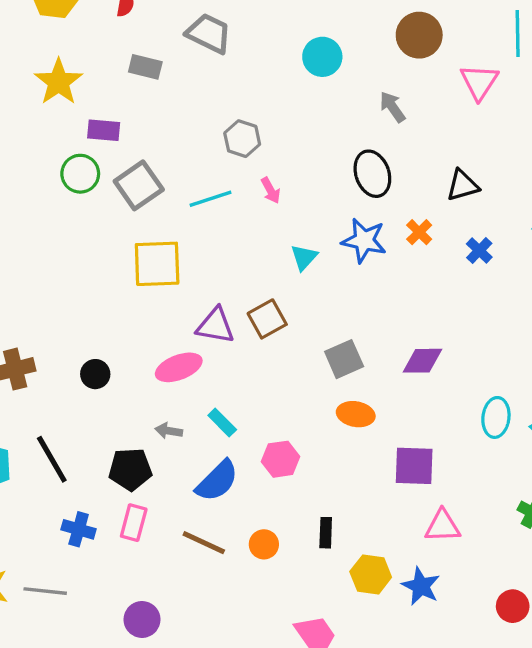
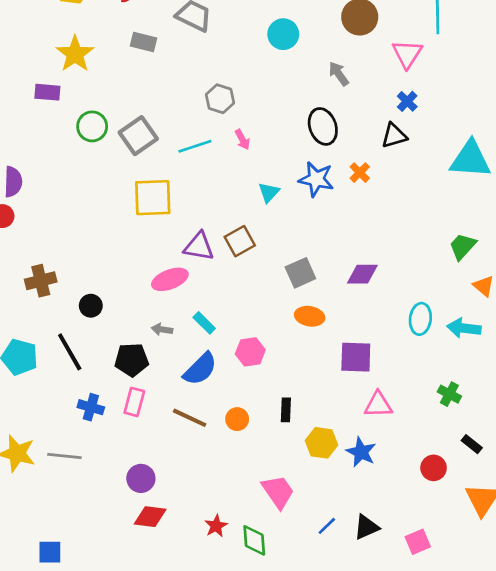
purple rectangle: (104, 130) -> (47, 92), moved
blue cross: (479, 251) -> (407, 101), moved
black circle: (95, 374) -> (91, 306), moved

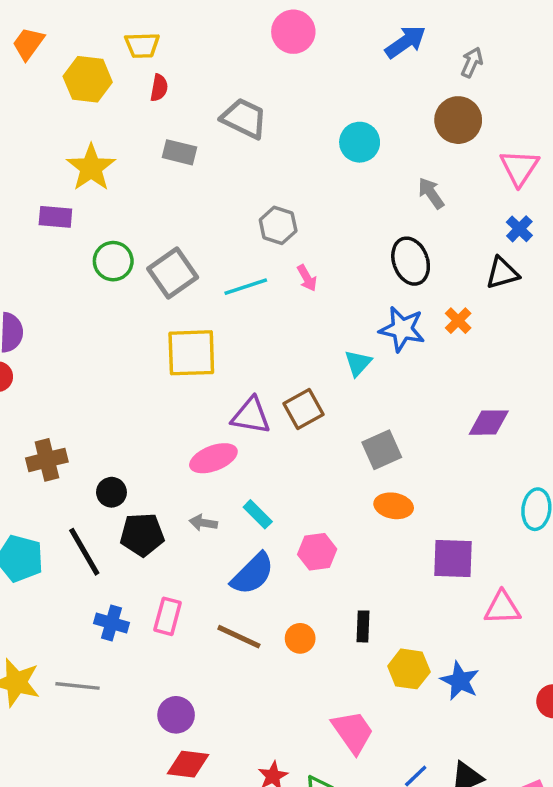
cyan triangle: (269, 192) -> (358, 363), moved
purple diamond: (362, 274) -> (489, 423), moved
black pentagon: (132, 360) -> (142, 535), moved
pink triangle: (378, 405) -> (502, 608), moved

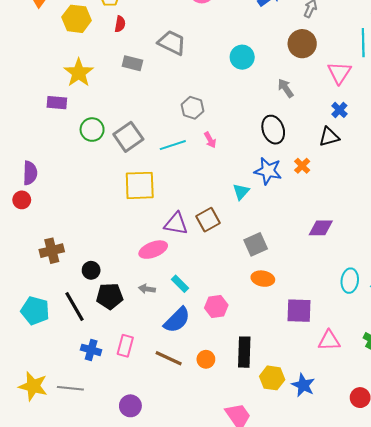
black rectangle: (363, 626) -> (244, 352), size x1.6

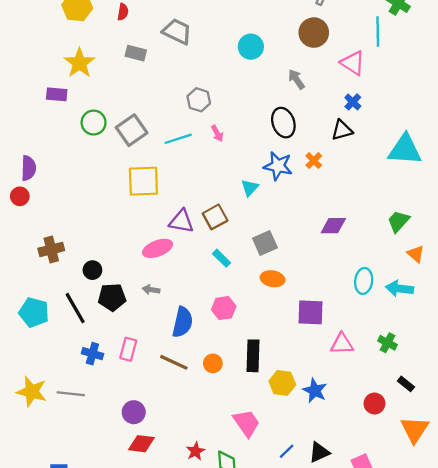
pink triangle: (339, 73) -> (353, 63), turned -30
cyan rectangle: (180, 284) -> (222, 258), moved
blue semicircle: (177, 320) -> (182, 322), turned -32

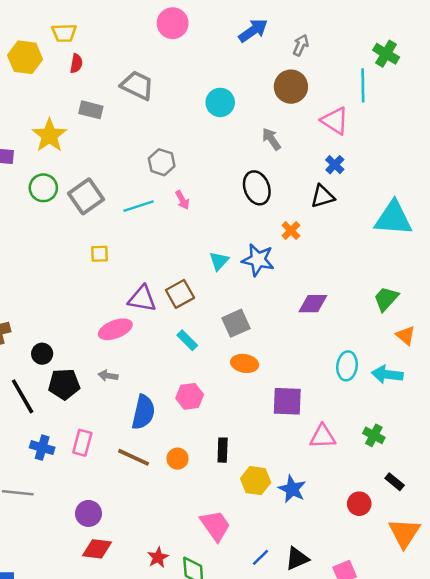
yellow star: (79, 63) -> (49, 135), moved
blue star: (278, 166) -> (258, 260), moved
yellow square: (143, 181) -> (99, 254), size x0.5
black rectangle: (253, 356) -> (223, 450), size x0.7

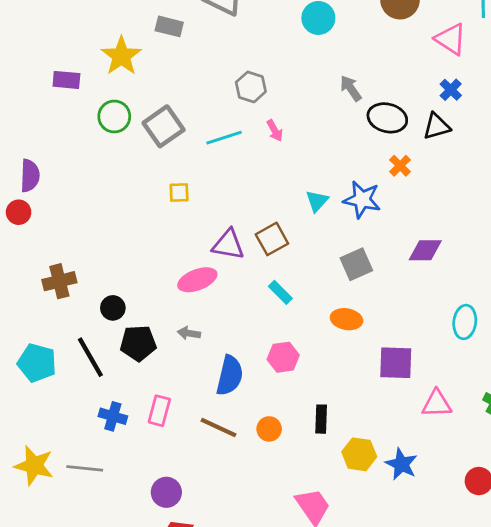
gray arrow: (271, 139) -> (351, 88), moved
black ellipse: (257, 188) -> (387, 118), moved, turned -56
gray square: (236, 323) -> (356, 264), moved

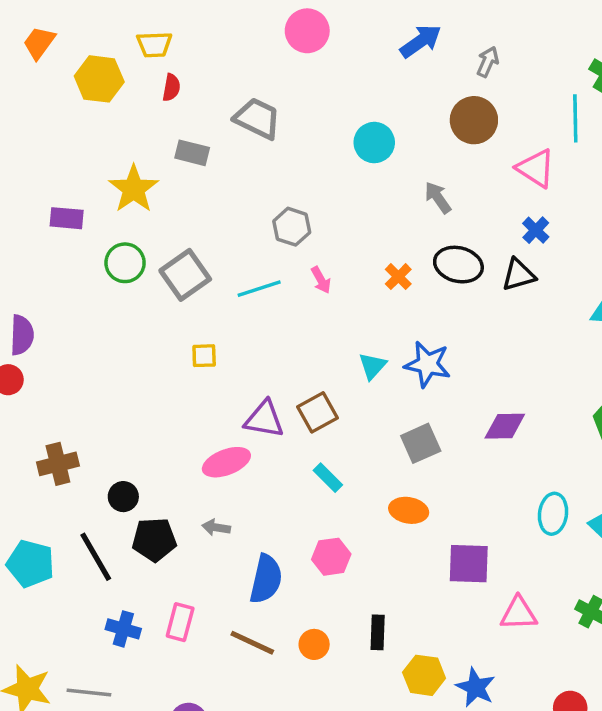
gray arrow: (351, 88) -> (438, 198), moved
orange cross: (400, 166) -> (398, 277), moved

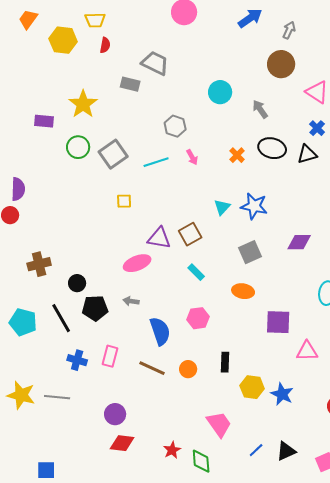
cyan circle: (374, 143) -> (220, 92), moved
gray rectangle: (192, 153) -> (130, 84), moved
blue semicircle: (266, 579) -> (160, 331), turned -32

